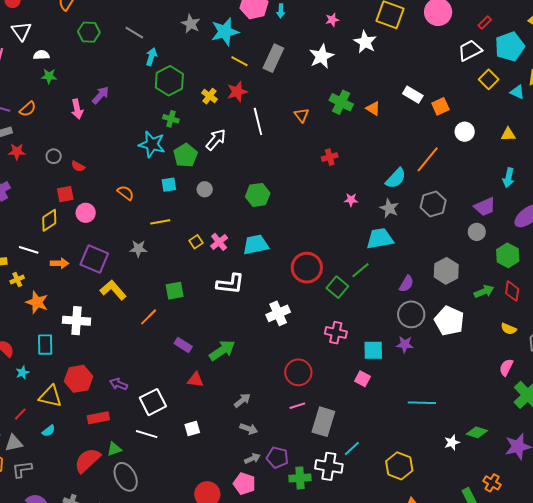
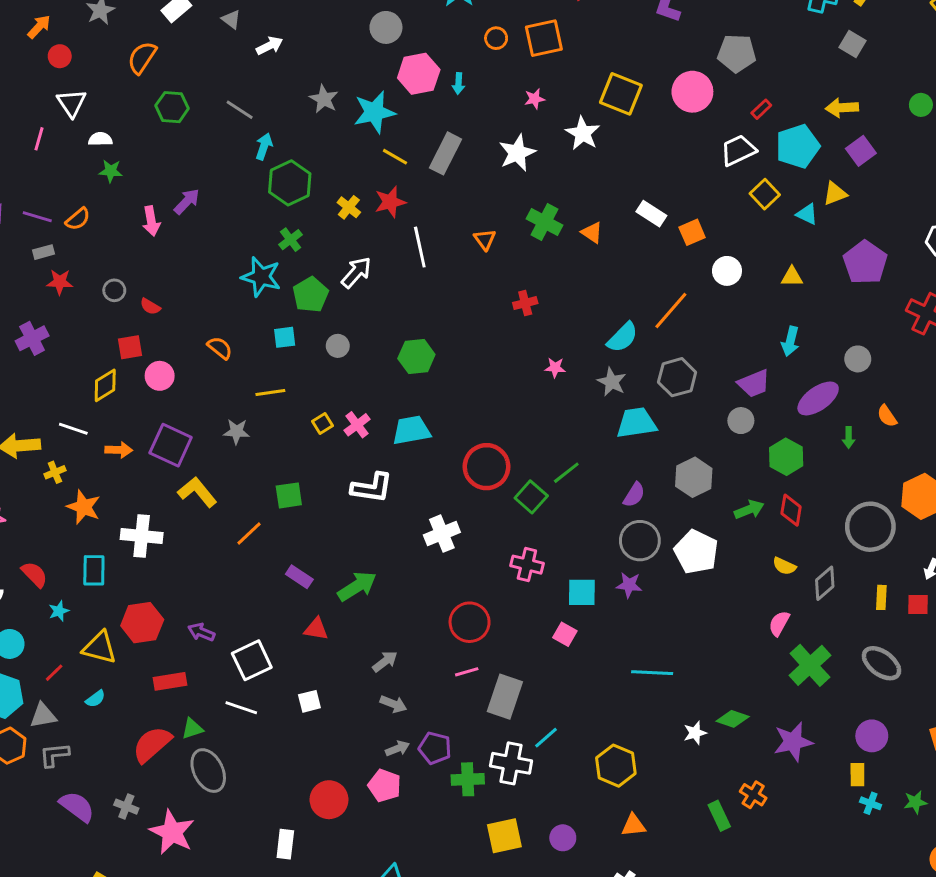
green cross: (171, 119) -> (291, 240), turned 35
cyan trapezoid: (380, 239) -> (636, 423), moved

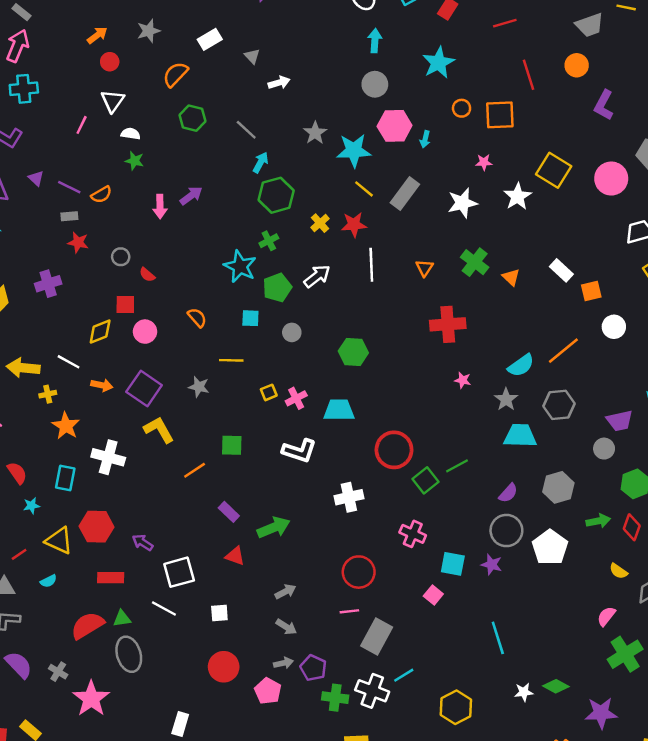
red cross: (525, 303) -> (448, 324), size x1.8
cyan line: (652, 673) -> (498, 638), turned 60
red circle: (329, 800) -> (224, 667), moved

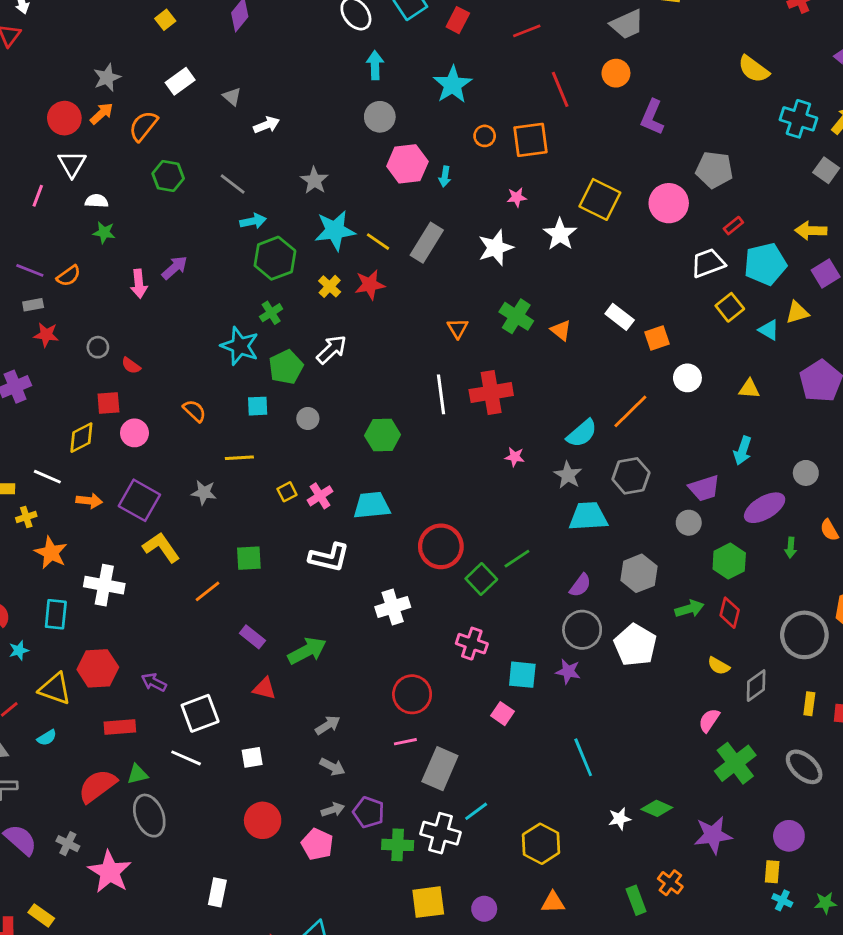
orange arrow: (97, 35) -> (102, 113), moved
red circle: (110, 62) -> (64, 118), size x1.5
cyan star: (354, 151) -> (335, 230), moved
cyan arrow: (261, 162) -> (253, 221), turned 55
white line: (371, 265) -> (441, 394), moved

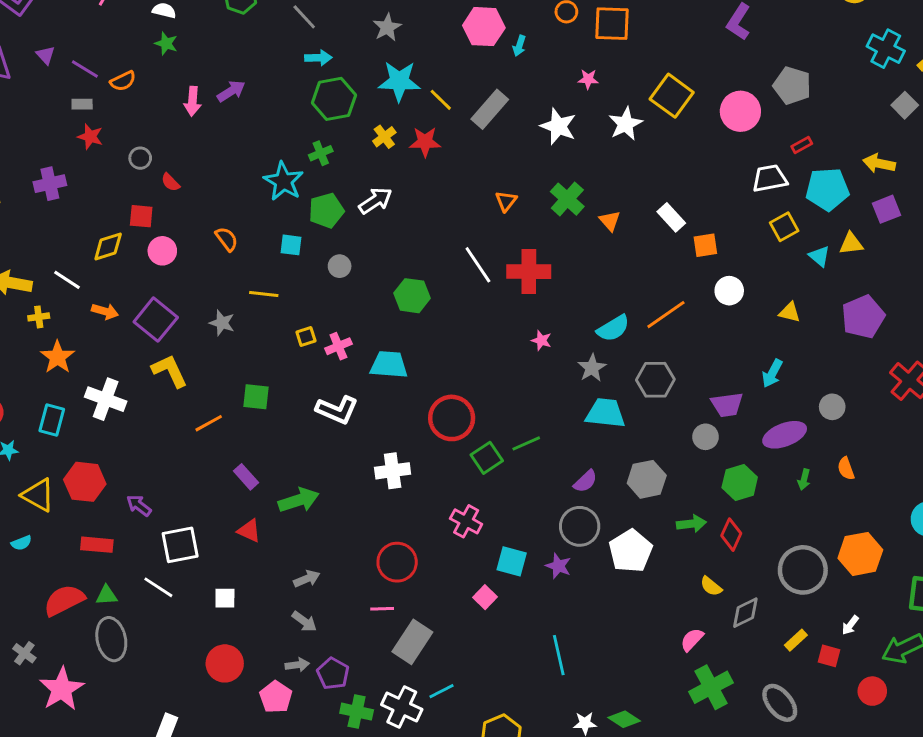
white star: (496, 248) -> (558, 126), turned 30
white line: (441, 394) -> (478, 265), turned -36
yellow rectangle: (809, 704) -> (796, 640), turned 30

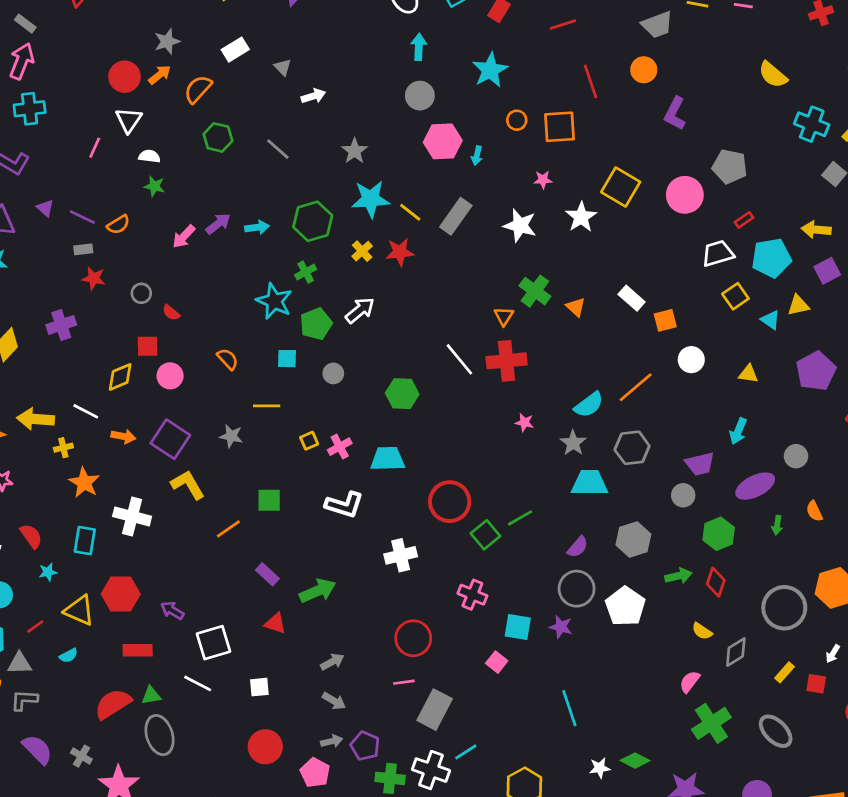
cyan arrow: (318, 58) -> (257, 227), moved
pink arrow: (192, 101) -> (184, 237), turned 45
orange triangle: (506, 201) -> (504, 316), moved

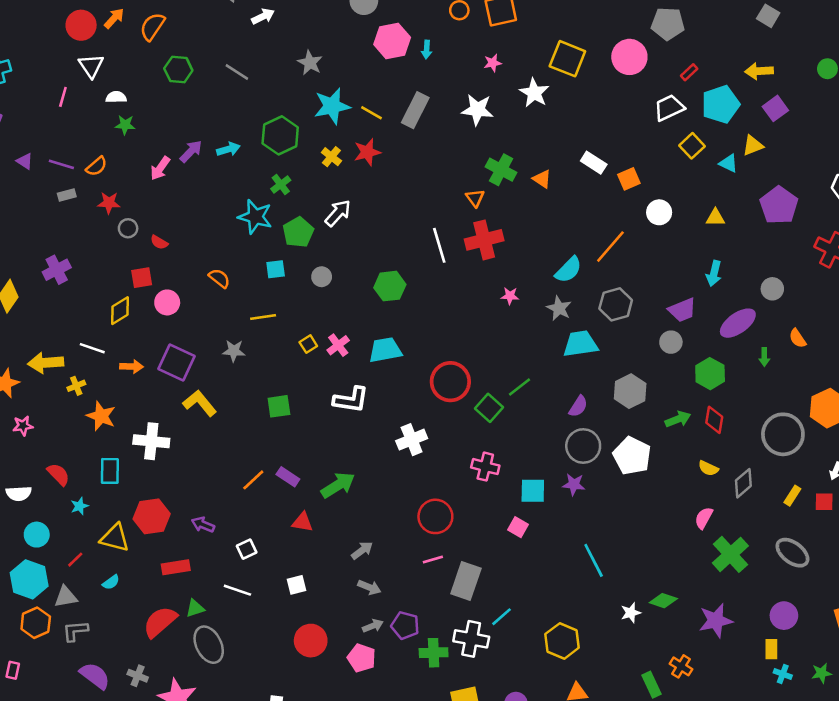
red star: (94, 278) -> (109, 203), moved
white line: (459, 359) -> (439, 245), turned 32
orange line: (228, 529) -> (253, 480), moved
white square: (214, 643) -> (247, 549), size x0.6

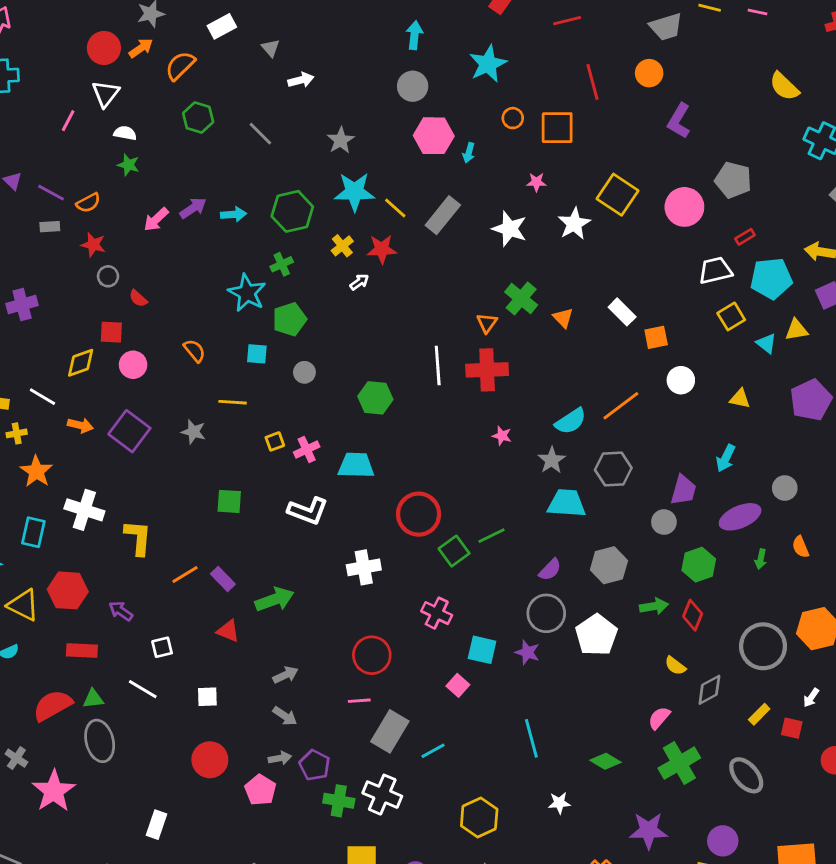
white arrow: (338, 213) -> (359, 282), moved, size x0.6
purple trapezoid: (682, 310) -> (683, 490), turned -64
yellow L-shape: (200, 403) -> (138, 538), moved, turned 32
green diamond: (663, 601) -> (605, 761), moved
cyan line: (502, 617) -> (433, 751), moved

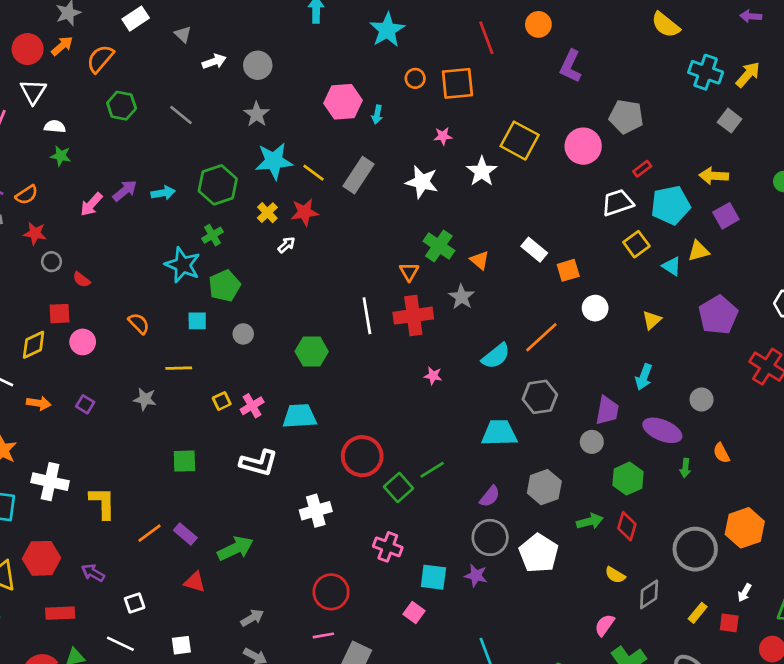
gray circle: (413, 86) -> (258, 65), moved
yellow triangle: (740, 399) -> (652, 320), turned -48
purple square: (129, 431) -> (85, 404), size x0.5
gray star: (552, 460) -> (462, 297), moved
purple ellipse: (740, 517) -> (662, 430), turned 51

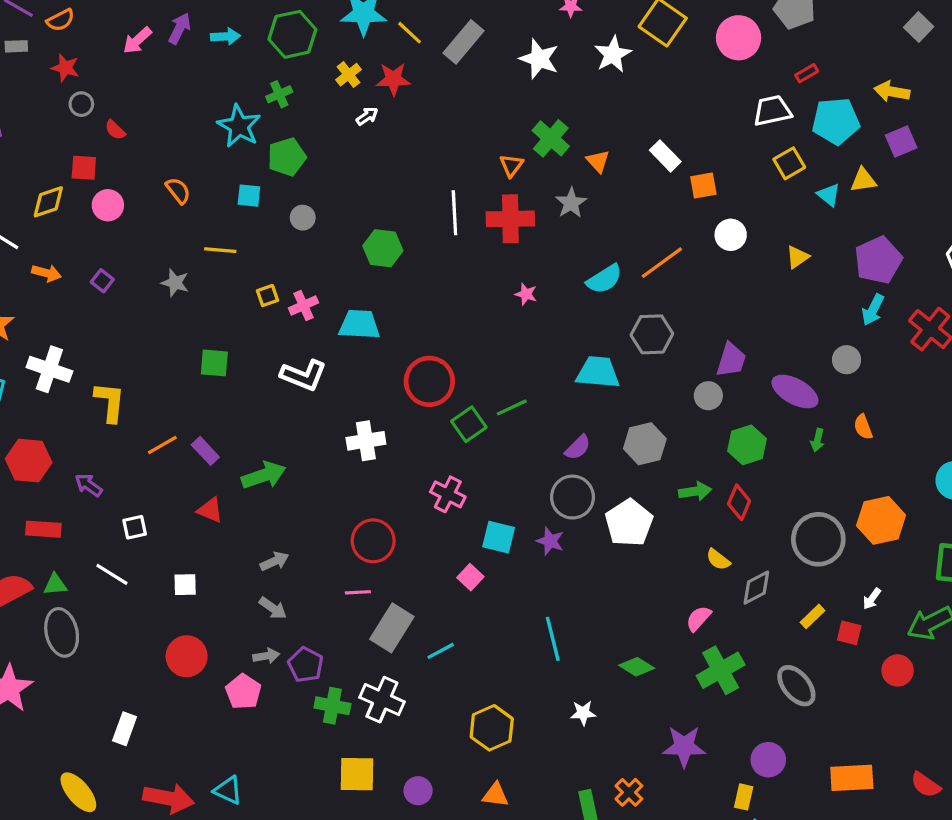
purple arrow: (125, 191) -> (180, 28), turned -30
cyan arrow: (644, 377) -> (873, 310), moved

